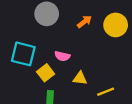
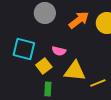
orange arrow: (84, 22) -> (79, 20), size x1.5
yellow triangle: (80, 78) -> (75, 71), size x1.6

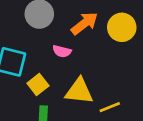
pink semicircle: (59, 51) -> (62, 51), moved

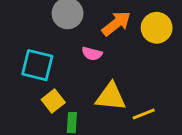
yellow square: (38, 85) -> (53, 101), moved

